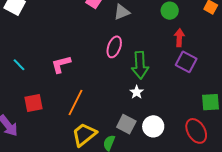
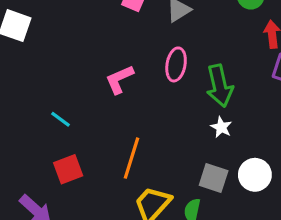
pink L-shape: (61, 64) -> (119, 79), moved
cyan line: (19, 65) -> (61, 119), moved

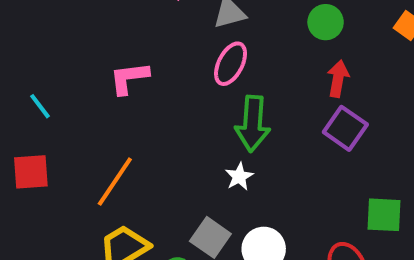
pink ellipse: (176, 64) -> (231, 64), moved

